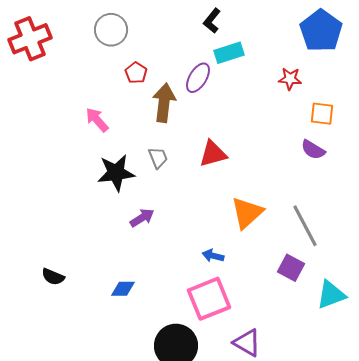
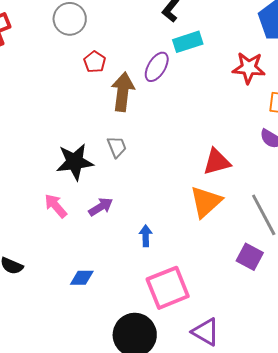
red star: (290, 79) -> (249, 68), size x1.4
pink arrow: (97, 120) -> (56, 206), moved
red triangle: (213, 154) -> (217, 162), moved
blue arrow: (213, 256) -> (146, 236), moved, turned 75

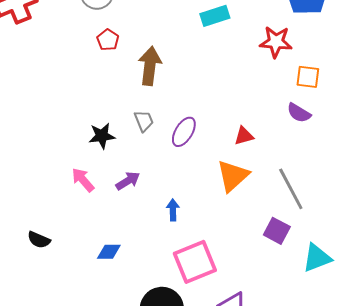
red pentagon: (95, 62) -> (108, 40), moved
purple ellipse: (157, 67) -> (184, 132), moved
black star: (75, 162) -> (102, 136), size x0.7
red triangle: (217, 162) -> (244, 136), size x0.7

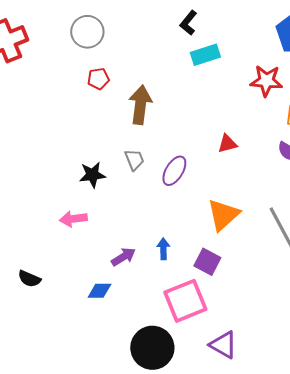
red pentagon: (108, 40) -> (98, 79), turned 30
red triangle: (244, 136) -> (227, 144), moved
pink arrow: (83, 180) -> (73, 219), turned -56
purple arrow: (128, 181) -> (123, 257), moved
purple square: (277, 231) -> (207, 262), moved

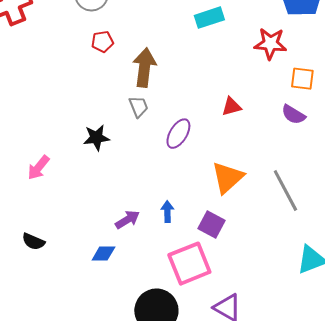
gray trapezoid: (134, 160) -> (138, 107), moved
pink arrow: (73, 219) -> (38, 168), moved, turned -44

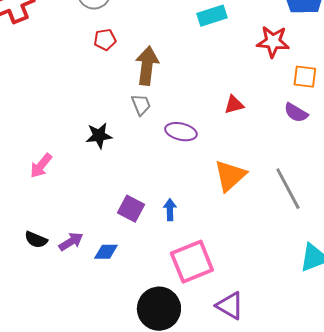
purple ellipse: (178, 134) -> (181, 132), turned 72
purple arrow: (127, 220) -> (71, 242), moved
purple square: (211, 225) -> (131, 209), moved

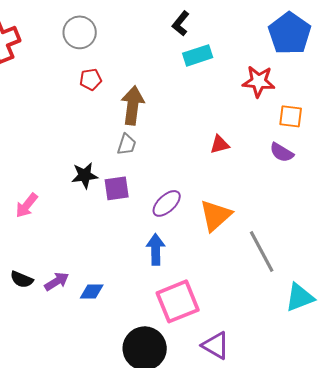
gray trapezoid: (141, 105) -> (127, 144), turned 40
purple ellipse: (181, 132) -> (167, 203), moved, turned -56
gray line: (288, 189) -> (262, 251), moved
purple square: (131, 209) -> (117, 188), moved, turned -36
blue arrow: (170, 210) -> (156, 249), size x1.4

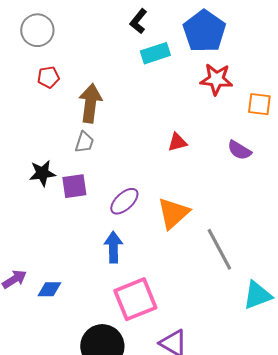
blue pentagon: (290, 33) -> (204, 31), moved
orange square: (291, 116) -> (259, 104), moved

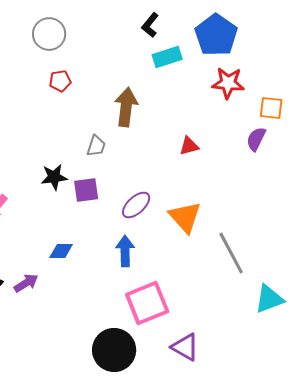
brown arrow: (90, 103) -> (126, 107), moved
purple semicircle: (239, 150) -> (256, 139), moved, turned 85
orange triangle: (173, 213) -> (185, 217), turned -30
blue diamond: (49, 289) -> (61, 251), moved

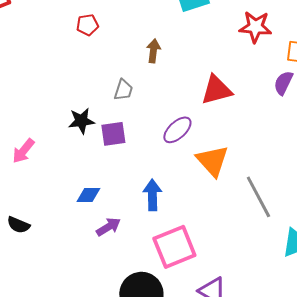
brown arrow: (126, 107) -> (153, 51), size x0.6
red triangle: (189, 146) -> (216, 90), size x1.6
purple ellipse: (136, 205) -> (177, 130), moved
purple arrow: (26, 283) -> (108, 227), moved

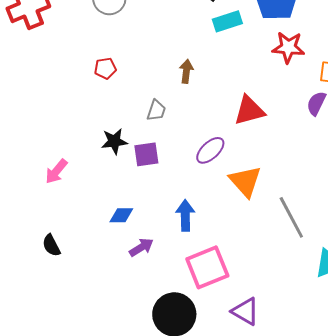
red pentagon: (87, 25) -> (105, 68), moved
black semicircle: (18, 225) -> (51, 245), turned 40

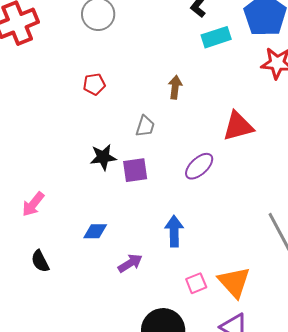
pink arrow: (56, 171) -> (33, 204), moved
orange triangle: (245, 181) -> (234, 282), moved
blue diamond: (121, 215) -> (95, 231), moved
pink square: (207, 267) -> (196, 283), size x0.5

